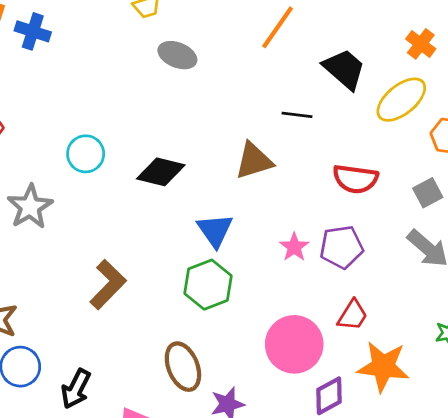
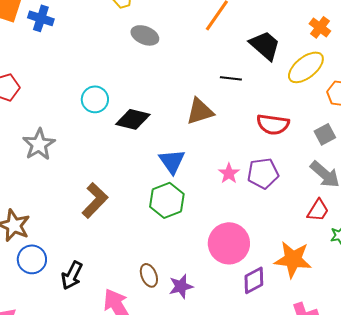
cyan circle: (86, 154) -> (95, 99), moved
red trapezoid: (353, 315) -> (318, 210), moved
brown ellipse: (183, 367) -> (149, 275), moved, size x0.7

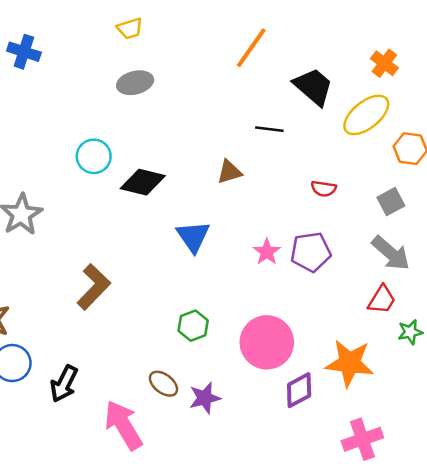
gray ellipse: (145, 35) -> (135, 83), moved, turned -36
brown triangle: (200, 111) -> (229, 172), size x0.7
red semicircle: (273, 124) -> (324, 189), size x0.6
green hexagon: (167, 200) -> (193, 326), moved, size x0.7
brown ellipse: (149, 275) -> (163, 384), turned -30

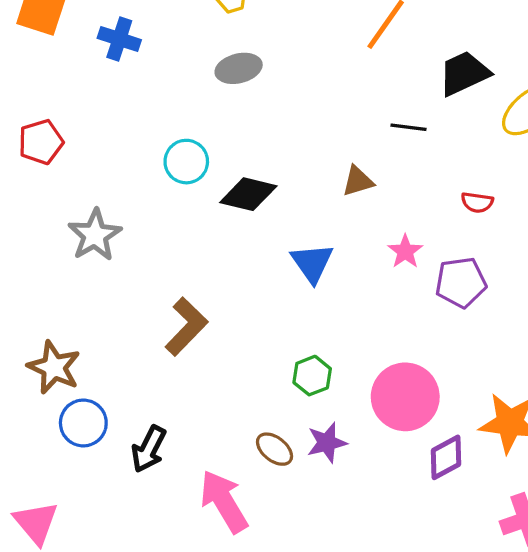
blue cross: (24, 52) -> (119, 39), moved
black trapezoid: (313, 87) -> (464, 73), turned -66
pink star: (267, 252) -> (405, 251), moved
purple star: (205, 398) -> (327, 443), moved

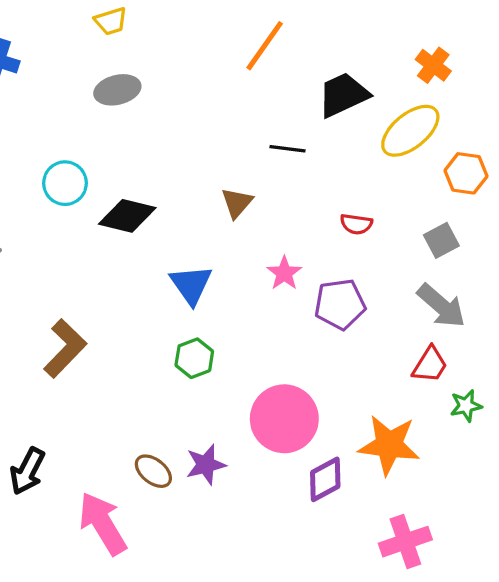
brown triangle: (358, 181) -> (237, 203), turned -32
green hexagon: (312, 376) -> (194, 358), moved

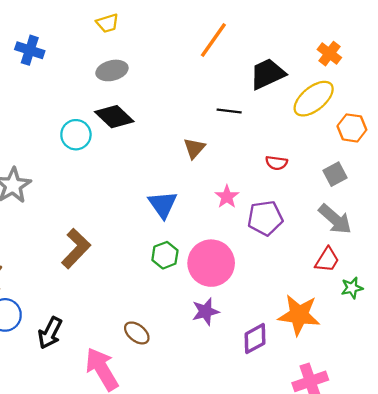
black diamond: (127, 216) -> (114, 117), moved, turned 30
pink circle: (284, 419) -> (211, 263), moved
purple star: (206, 465) -> (205, 312), moved

